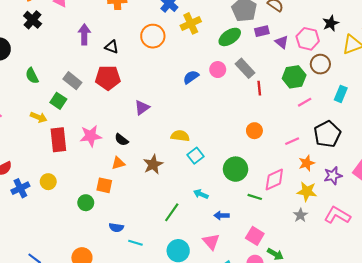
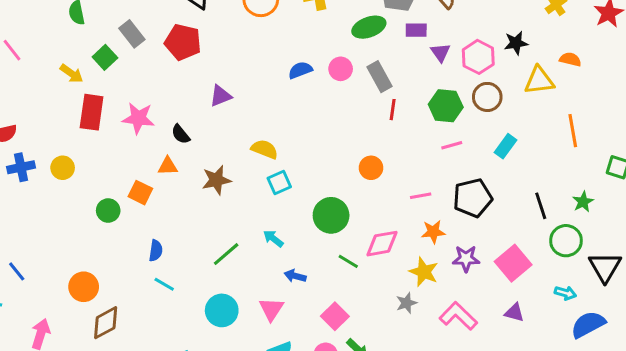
blue semicircle: (116, 227) -> (156, 251), moved, turned -104

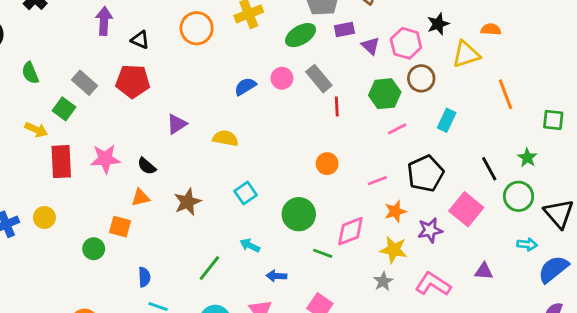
yellow semicircle: (265, 149) -> (225, 138), moved
pink square: (513, 263) -> (466, 209), moved

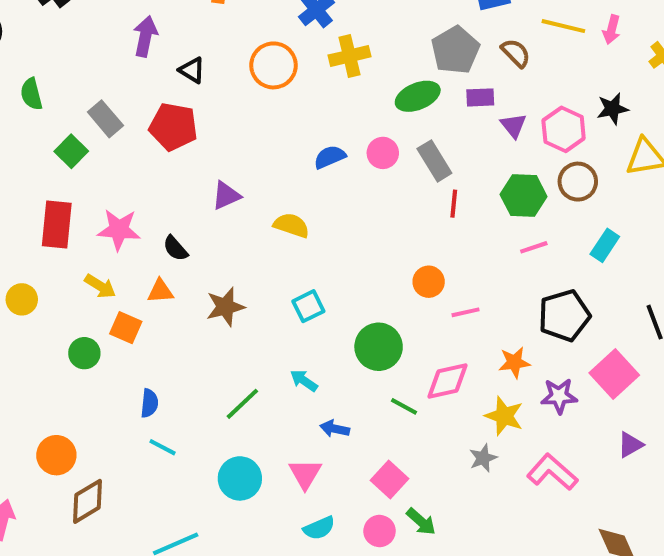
yellow arrow: (36, 130) -> (100, 286), moved
pink line: (377, 181) -> (466, 312), moved
purple triangle: (484, 271) -> (630, 445), moved, turned -42

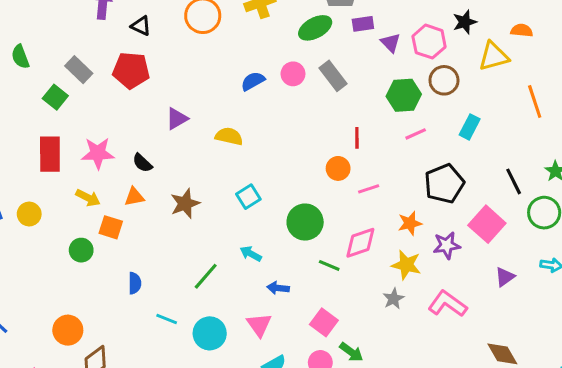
red line: (454, 204) -> (357, 138), moved
cyan line: (163, 447) -> (167, 319), moved

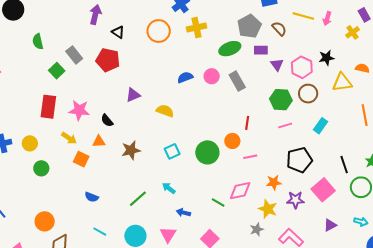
green circle: (305, 222) -> (207, 152), moved
green circle: (81, 250) -> (41, 168), moved
blue semicircle: (135, 283) -> (92, 197), turned 104
cyan line: (167, 319) -> (100, 232), moved

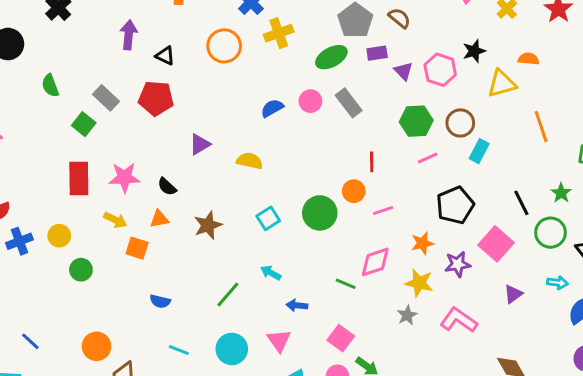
brown circle: (308, 94) -> (460, 123), moved

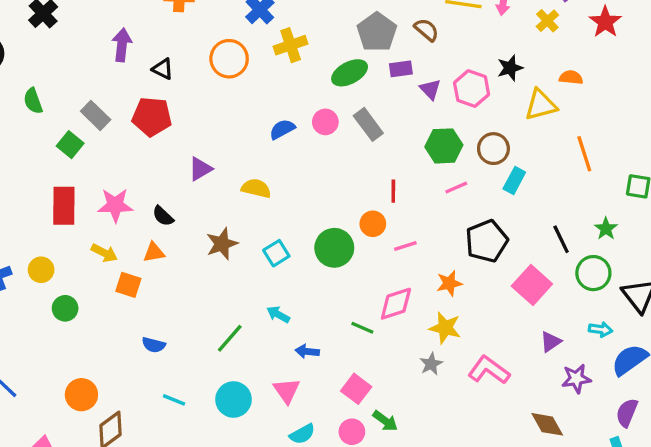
brown star: (208, 225) -> (222, 244), moved
purple star: (458, 264) -> (576, 379), moved

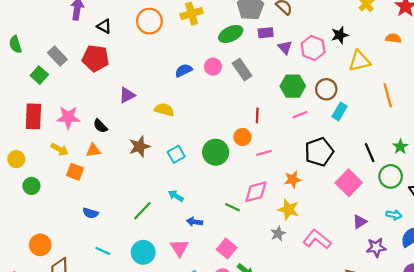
orange semicircle: (571, 77) -> (393, 38), moved

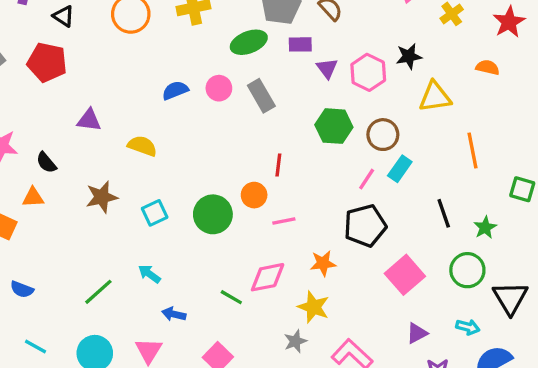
purple triangle: (127, 95) -> (89, 120), turned 30
pink line: (300, 115) -> (367, 179), moved, turned -40
black line: (370, 153) -> (444, 213), moved

